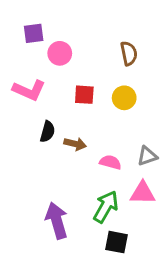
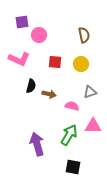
gray triangle: (147, 156) -> (90, 92), moved
black square: (117, 242) -> (73, 167), moved

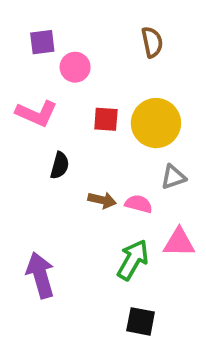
brown semicircle: (84, 35) -> (152, 42), moved
yellow circle: (81, 64) -> (156, 123), size x1.6
brown arrow: (49, 94) -> (102, 200), moved
purple arrow: (37, 144) -> (40, 275), moved

